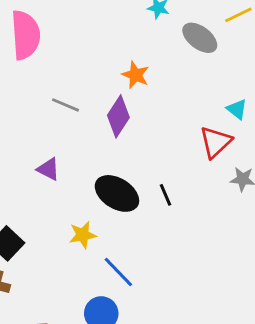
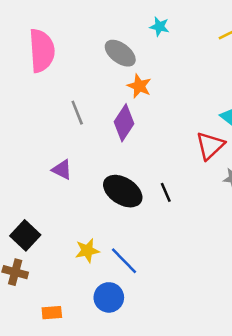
gray ellipse: (200, 38) -> (120, 53), moved
gray line: (66, 105) -> (77, 113), turned 45
yellow star: (83, 235) -> (87, 251), moved

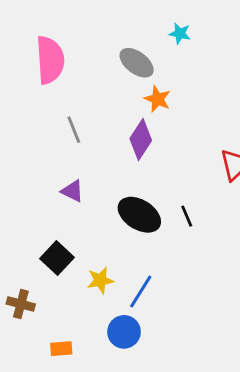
gray line: (77, 113) -> (74, 130), moved
black square: (25, 235) -> (57, 258), moved
blue line: (124, 261) -> (141, 291), turned 76

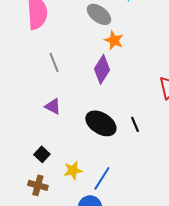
black square: (57, 258) -> (42, 154), size x0.7
brown cross: (21, 304) -> (38, 185), moved

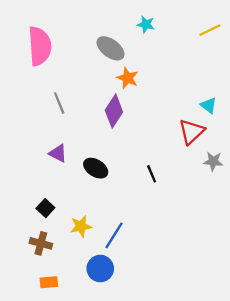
black ellipse: (101, 123) -> (96, 168), moved, size x0.7

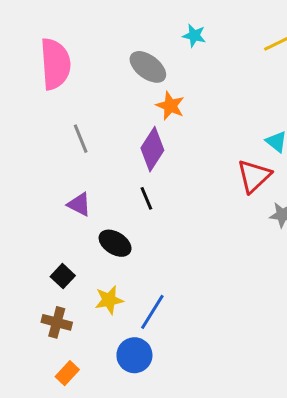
black ellipse: (96, 168) -> (115, 243), moved
black line: (152, 174) -> (146, 198), moved
orange rectangle: (49, 282) -> (67, 373), turned -42

